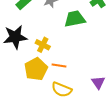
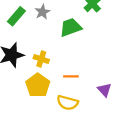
orange line: (59, 65) -> (71, 76), moved

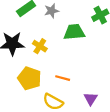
yellow cross: (41, 59) -> (40, 46), moved
yellow pentagon: (38, 85) -> (29, 78), turned -30

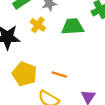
yellow cross: (40, 46) -> (38, 25), moved

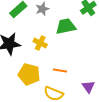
yellow cross: (38, 25) -> (40, 43), moved

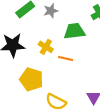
orange line: (60, 70) -> (66, 59), moved

